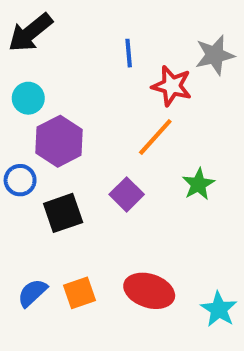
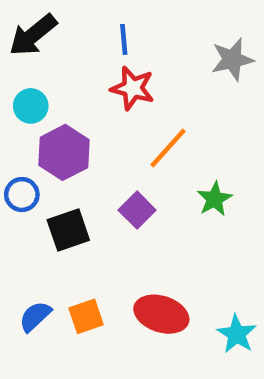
blue line: (129, 53) -> (124, 39), moved
red star: (172, 86) -> (133, 88), moved

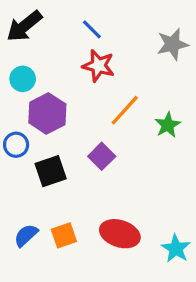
blue line: (124, 39) -> (92, 29), turned -40
green star: (215, 199) -> (168, 125), moved

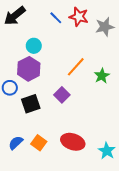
red star: (98, 66) -> (79, 17), moved
cyan circle: (23, 79) -> (34, 46), moved
orange square: (64, 235) -> (39, 143), turned -35

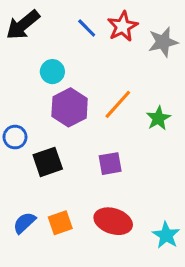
red star: (79, 17) -> (123, 26), turned 30
purple hexagon: (29, 69) -> (70, 107), moved
purple square: (62, 95) -> (110, 164), moved, turned 35
orange square: (39, 143) -> (60, 223), turned 35

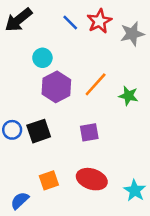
green star: (158, 118) -> (128, 96), turned -30
blue circle: (15, 137) -> (12, 130), moved
blue semicircle: (24, 223) -> (20, 201), moved

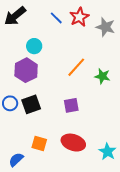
gray star: (132, 34) -> (105, 27), turned 30
purple hexagon: (56, 87) -> (26, 70), moved
orange square: (49, 180) -> (39, 144), turned 35

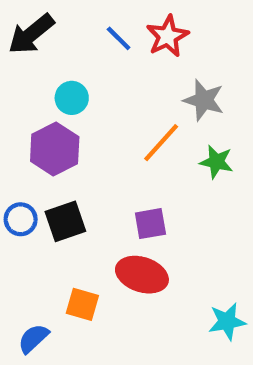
gray star: (105, 27) -> (204, 100), moved
red ellipse: (73, 143) -> (142, 275), moved
cyan star: (107, 152) -> (227, 321), turned 30

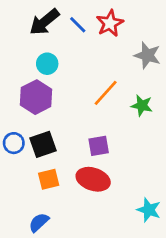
black arrow: (31, 34) -> (44, 22), moved
gray star: (204, 100) -> (147, 55), moved
orange square: (82, 304) -> (49, 179), moved, turned -30
cyan star: (227, 321) -> (149, 210), turned 30
blue semicircle: (33, 338) -> (39, 222), moved

